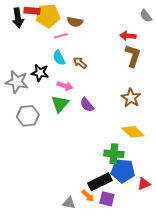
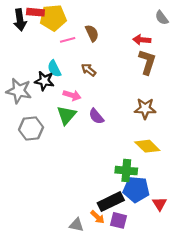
brown semicircle: (75, 22) -> (92, 33), moved, turned -126
cyan semicircle: (59, 58) -> (54, 69), moved
brown star: (131, 98) -> (145, 109), turned -30
red triangle: (144, 184) -> (159, 204), turned -40

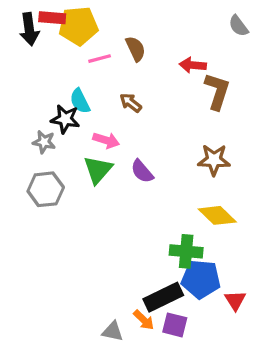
red arrow: (142, 40) -> (193, 65), moved
gray star: (19, 91) -> (44, 142), moved, size x0.6

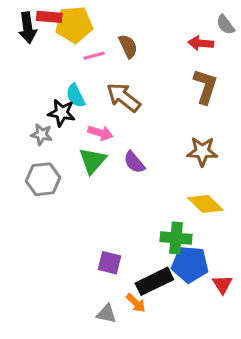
red arrow: (193, 65) -> (201, 43), moved
brown arrow: (131, 103) -> (123, 97), size x1.6
purple square: (175, 325) -> (110, 263), moved

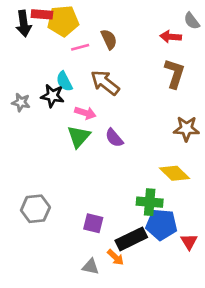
gray star: (41, 134) -> (21, 102), moved
brown star: (202, 151) -> (186, 129), moved
gray hexagon: (43, 179) -> (35, 209), moved

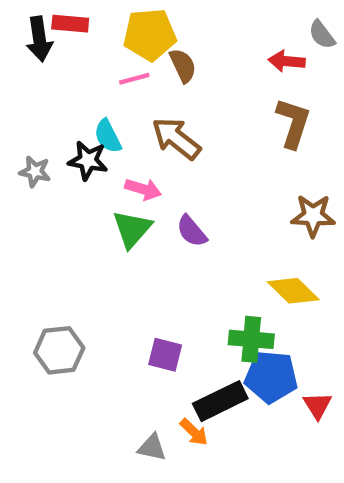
yellow pentagon: (63, 21) -> (150, 35), moved
purple square: (93, 223) -> (165, 355), moved

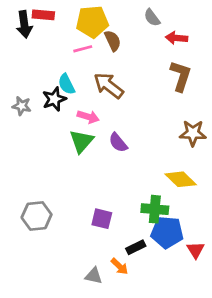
gray semicircle: (322, 35) -> (152, 18), moved
black star: (88, 160) -> (54, 99), turned -30
black rectangle: (220, 401) -> (136, 247), size x0.6

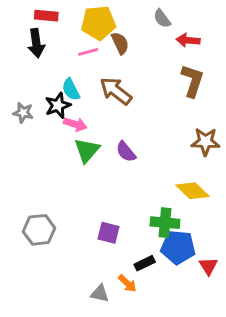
black arrow: (24, 24) -> (36, 43), moved
pink arrow: (88, 117) -> (75, 124), moved

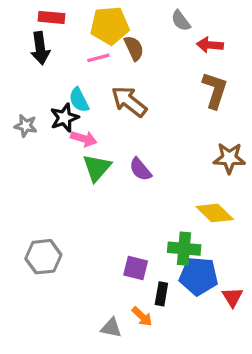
purple square: (109, 233) -> (136, 268), moved
black rectangle: (145, 263) -> (161, 294), turned -54

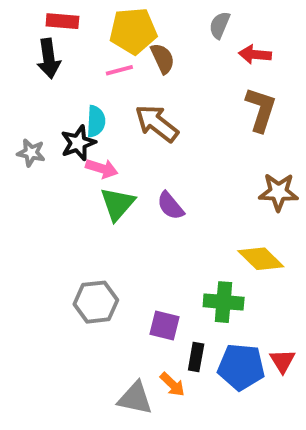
gray semicircle: (181, 21) -> (220, 25), turned 60
cyan semicircle: (79, 100) -> (96, 121), turned -150
gray hexagon: (43, 257) -> (96, 302), moved
blue pentagon: (199, 276) -> (241, 367), moved
gray triangle: (111, 328) -> (135, 398), size x1.4

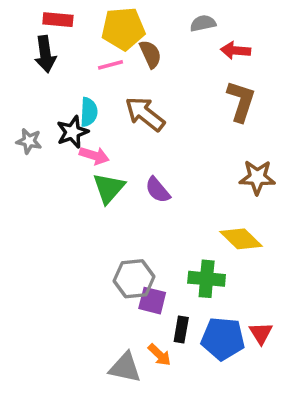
gray semicircle: (220, 25) -> (203, 23), turned 55
gray hexagon: (96, 302) -> (134, 279), moved

